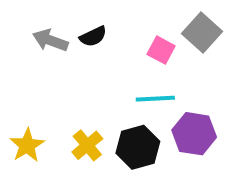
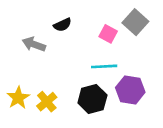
gray arrow: (50, 40) -> (34, 44), moved
yellow cross: (87, 145) -> (47, 102), moved

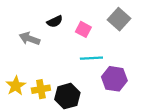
pink square: (108, 34) -> (83, 29), moved
black hexagon: (92, 99) -> (67, 96), moved
yellow cross: (47, 102) -> (41, 89), turned 30

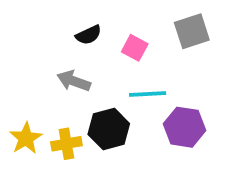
gray square: (119, 19) -> (192, 31), turned 30
gray arrow: (29, 39) -> (74, 81), moved
black hexagon: (67, 96) -> (109, 129), moved

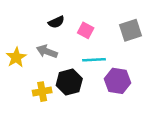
gray square: (192, 31) -> (130, 30), moved
yellow star: (26, 138) -> (16, 57), moved

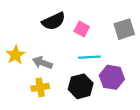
black semicircle: (56, 22) -> (54, 21), size x1.5
gray arrow: (47, 51) -> (42, 63), moved
black hexagon: (69, 82) -> (81, 86), moved

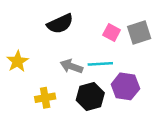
pink square: (82, 29) -> (112, 32), moved
gray arrow: (42, 63) -> (71, 66), moved

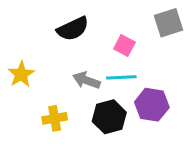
pink square: (112, 32) -> (124, 45), moved
gray square: (139, 32) -> (168, 23), moved

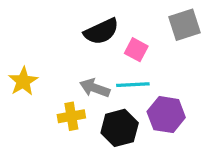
black semicircle: (73, 29) -> (101, 31), moved
yellow cross: (55, 118) -> (71, 116), moved

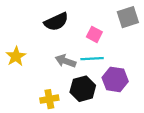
black semicircle: (101, 31) -> (56, 22), moved
yellow cross: (71, 116) -> (49, 99), moved

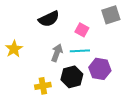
gray arrow: (66, 61) -> (57, 53), turned 90

